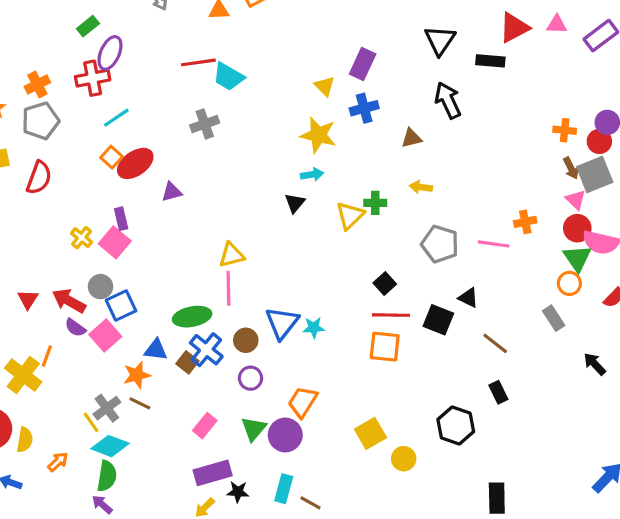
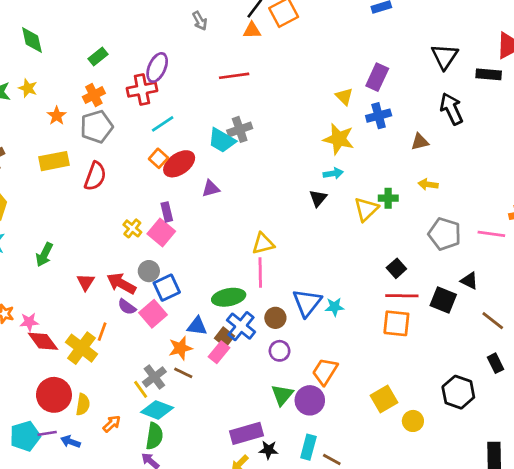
green rectangle: (88, 26) -> (98, 57), moved
cyan trapezoid: (228, 77) -> (222, 140), moved
pink rectangle: (205, 426) -> (219, 352), moved

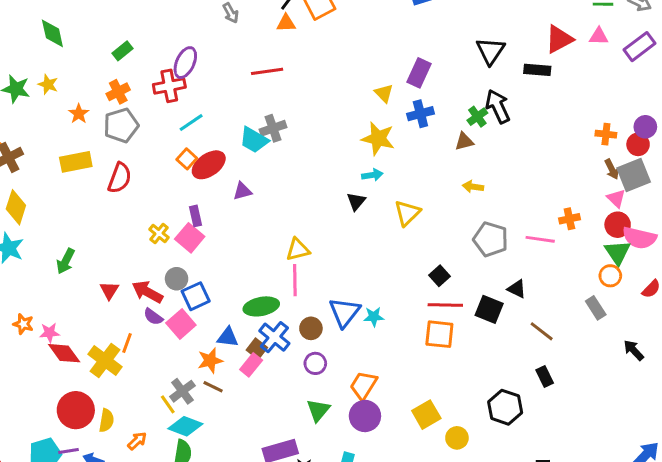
green cross: (388, 198) -> (477, 117), moved, turned -36
purple circle: (310, 400) -> (365, 416), moved

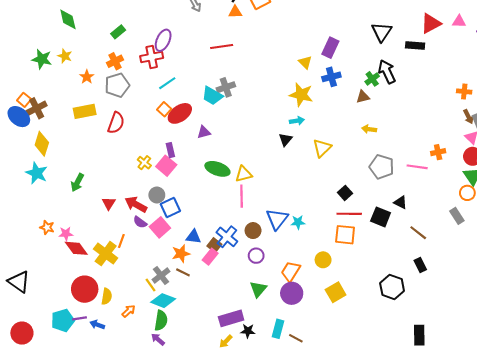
green ellipse: (261, 306) -> (217, 169), moved, turned 30
yellow circle: (457, 438) -> (323, 260), moved

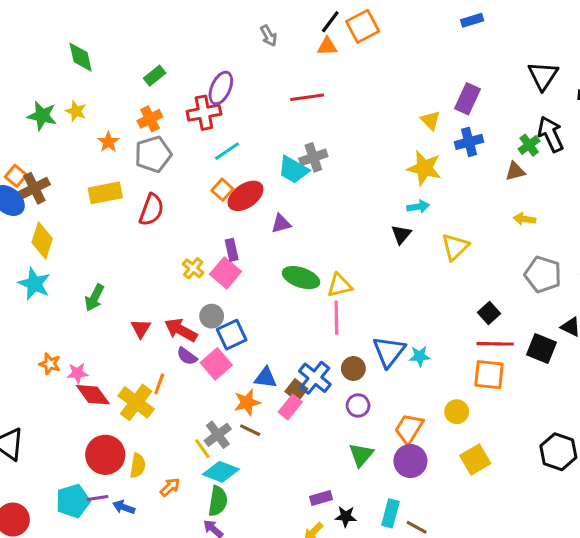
purple rectangle: (231, 318) -> (321, 498), size x0.6

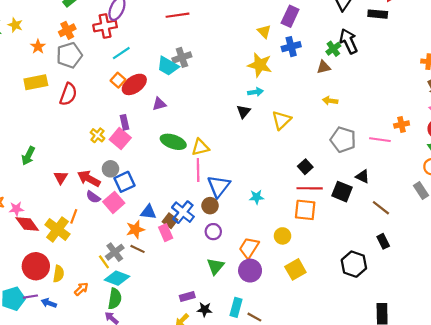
blue triangle: (389, 352) -> (219, 186), moved
pink rectangle: (290, 407) -> (166, 233), turned -63

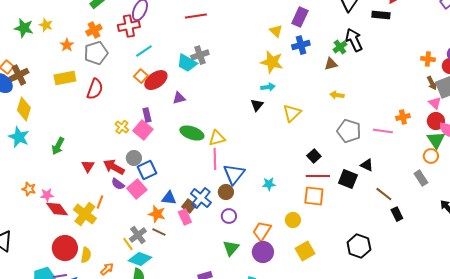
orange star: (135, 229) -> (157, 214), turned 30
black rectangle: (383, 241) -> (397, 214), moved

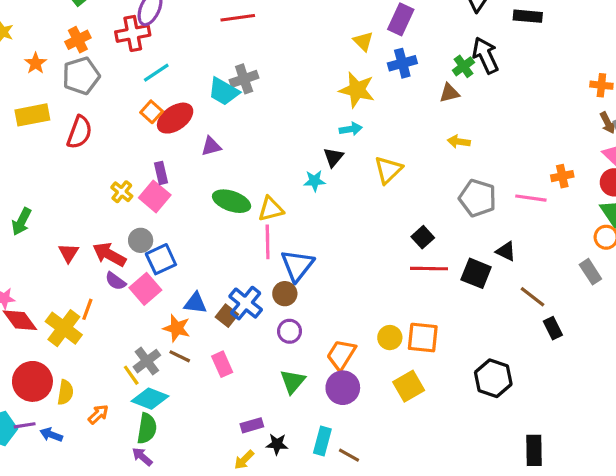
cyan star: (269, 184) -> (315, 181), moved
orange square: (314, 196) -> (423, 338), moved
pink rectangle: (185, 217) -> (222, 364), moved

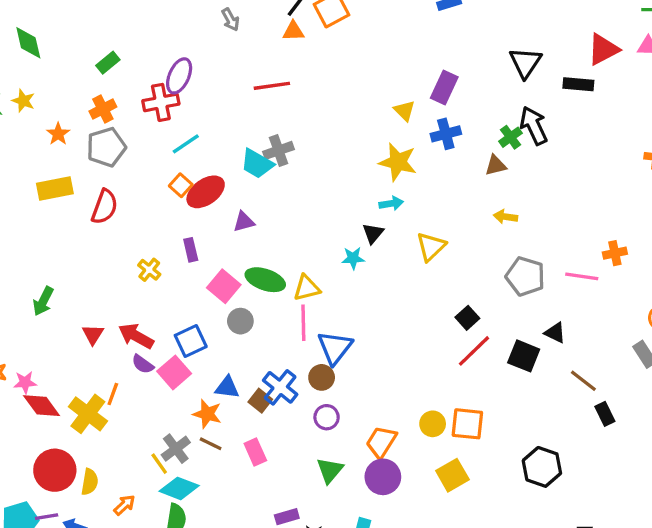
pink square: (155, 196) -> (224, 286), moved
gray circle: (141, 240) -> (240, 321), moved
red line: (429, 269) -> (474, 351), turned -45

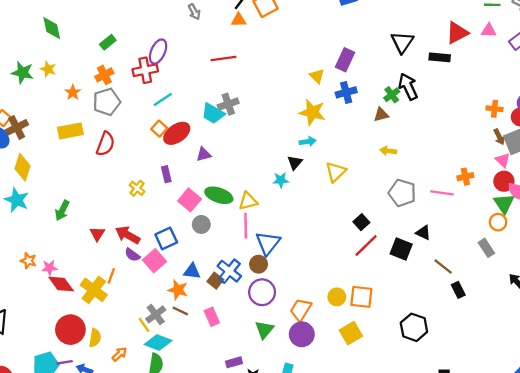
purple circle: (327, 417) -> (262, 292), size x1.5

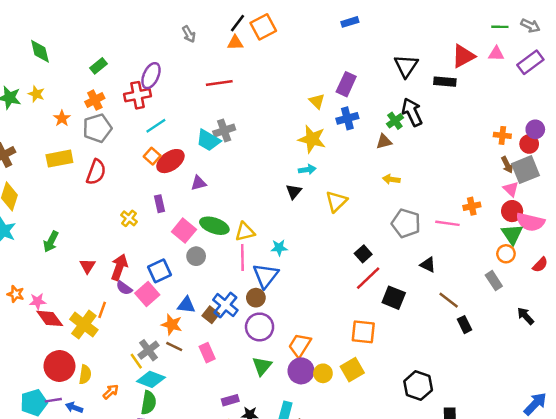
cyan star: (281, 180) -> (279, 248), moved
red arrow: (128, 235) -> (119, 267), turned 80
black square: (401, 249) -> (394, 298), moved
yellow circle: (337, 297) -> (323, 373), moved
black hexagon: (414, 327) -> (418, 386), moved

